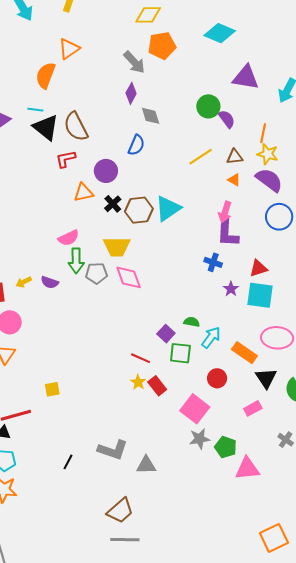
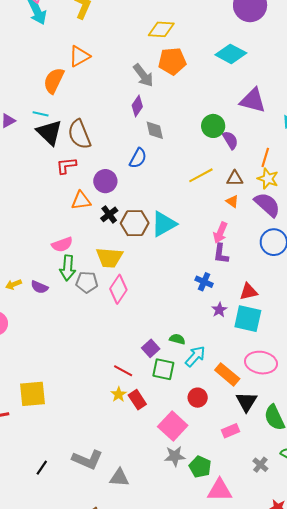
purple L-shape: (227, 233) -> (221, 254), size x0.7
pink diamond: (129, 277) -> (118, 289), turned 48
yellow square: (52, 389) -> (32, 394), size x1.8

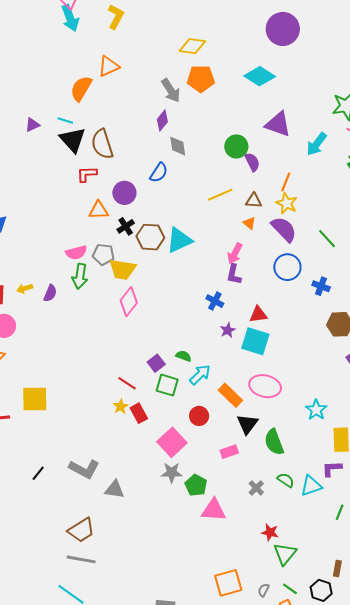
gray pentagon: (87, 282) -> (103, 254), moved
purple semicircle: (39, 287) -> (50, 293), turned -96

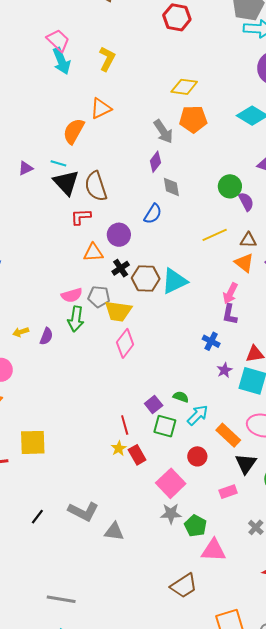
orange triangle: (249, 223) -> (244, 263), size x1.5
red line: (127, 383) -> (125, 425), turned 42
brown trapezoid: (81, 530) -> (184, 586), moved
gray line: (81, 559) -> (61, 599), moved

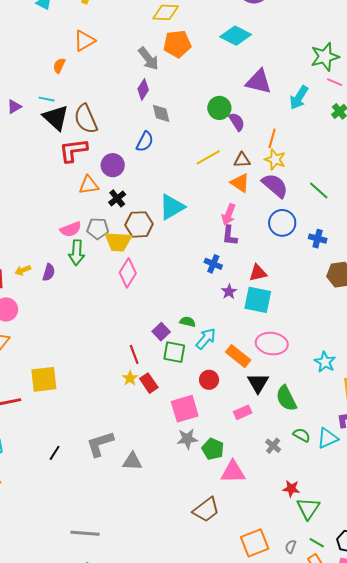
orange semicircle: (74, 131) -> (59, 66), size x0.6
red L-shape: (81, 217) -> (73, 150), size x1.4
brown hexagon: (146, 278) -> (139, 224), moved
pink square: (171, 483) -> (185, 409), turned 32
gray L-shape: (83, 511) -> (100, 444), turned 140

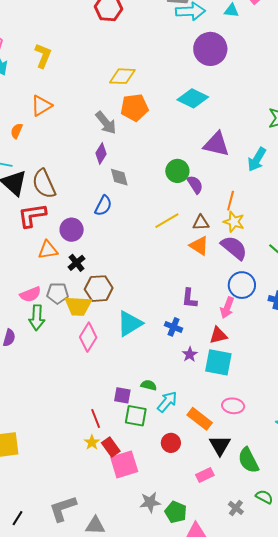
cyan triangle: (172, 207) -> (130, 324), moved
pink arrow: (229, 214) -> (227, 308), moved
purple square: (161, 332) -> (122, 395), turned -36
pink ellipse: (272, 344) -> (233, 406), size x0.7
pink square: (185, 409) -> (124, 464), moved

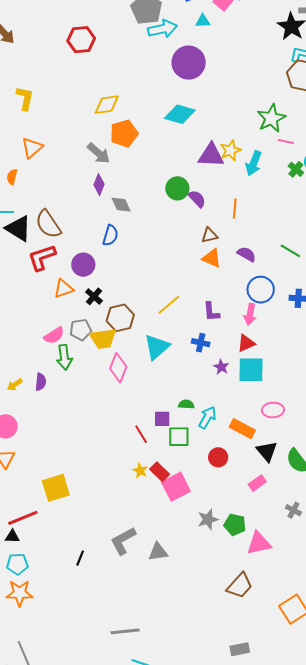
yellow line: (167, 221) -> (169, 305), moved
yellow star: (234, 222) -> (231, 150), moved, turned -30
purple semicircle: (234, 248) -> (246, 254), size x0.7
red line: (96, 419) -> (141, 434), moved

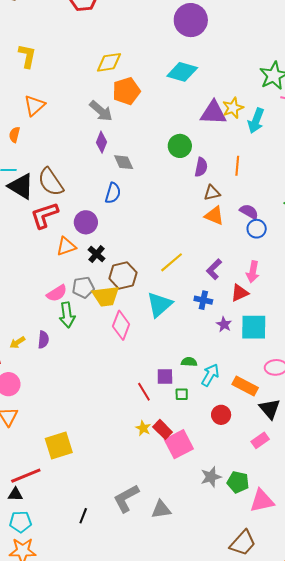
purple semicircle: (197, 199) -> (201, 167), moved, turned 54
blue circle: (261, 290) -> (257, 229), moved, size x0.7
purple L-shape: (211, 312) -> (214, 269), turned 50
red triangle: (246, 343) -> (240, 293), moved
green square: (179, 437) -> (182, 394), size x0.6

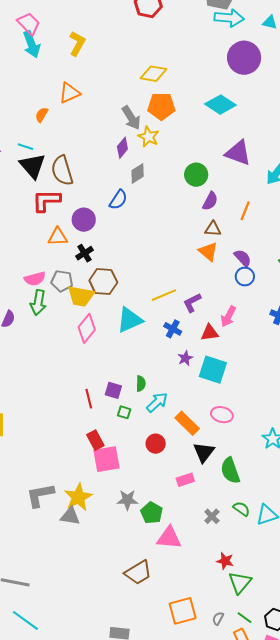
yellow star: (233, 108) -> (148, 137), moved, turned 30
gray diamond: (124, 162) -> (138, 173), turned 65
yellow line: (172, 262) -> (164, 295), moved
green semicircle: (189, 362) -> (141, 384), turned 70
yellow star: (143, 428) -> (78, 497), moved, size x1.8

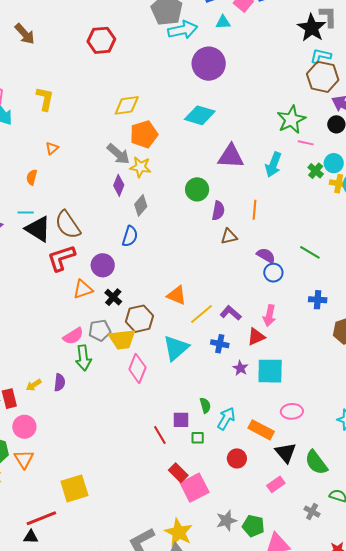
orange triangle: (69, 93) -> (52, 148), size x0.6
orange triangle: (208, 251) -> (177, 295), moved
purple L-shape: (192, 303) -> (231, 313), turned 85

